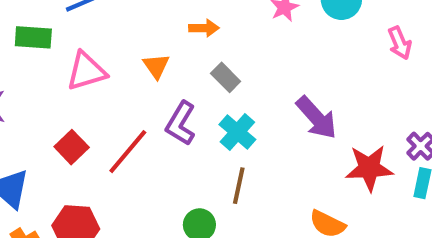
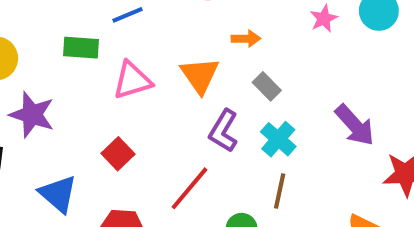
orange triangle: (156, 66) -> (200, 75), size x1.5
red line: (128, 152) -> (189, 188), moved

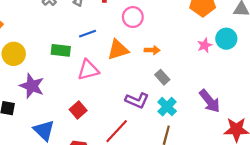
pink star: (324, 19) -> (205, 45), moved
orange triangle: (200, 75) -> (118, 50), moved, turned 45
purple L-shape: (223, 131) -> (137, 100), turned -100

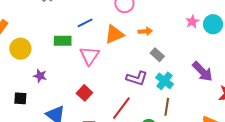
cyan circle: (226, 39) -> (213, 24), moved
pink triangle: (88, 70) -> (89, 56), turned -35
purple star: (32, 86) -> (40, 76), size x0.6

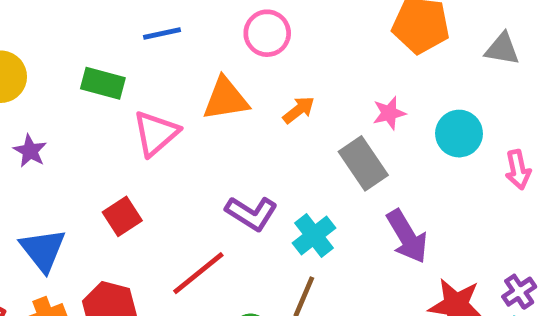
pink star: (192, 22) -> (389, 113), moved
blue line: (85, 23) -> (162, 34), moved
orange arrow: (145, 31) -> (299, 110), turned -48
gray rectangle: (157, 55) -> (363, 163), moved, size x1.5

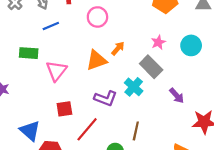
orange triangle: (226, 99) -> (96, 60), moved
red square: (122, 216) -> (64, 109), moved, turned 35
cyan cross: (314, 235) -> (134, 87), moved
purple arrow: (407, 236) -> (177, 96), size x0.7
blue triangle: (43, 250) -> (30, 131), moved

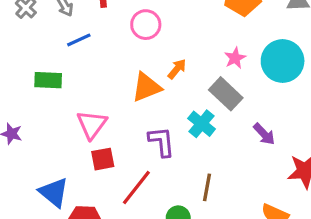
cyan circle: (191, 45) -> (283, 61), size x1.4
pink triangle: (56, 71) -> (92, 124), moved
purple L-shape: (106, 98) -> (162, 142), turned -115

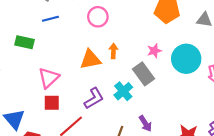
orange arrow: (177, 69) -> (113, 51), turned -48
purple arrow: (264, 134) -> (145, 123), moved
purple L-shape: (162, 142) -> (94, 98), turned 55

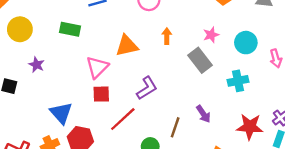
orange triangle: (90, 59) -> (127, 46), moved
cyan circle: (186, 59) -> (246, 43), size x0.7
cyan cross: (123, 91) -> (238, 81), moved, turned 30

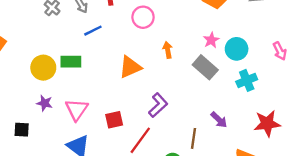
yellow circle: (20, 29) -> (43, 68), moved
cyan circle: (246, 43) -> (237, 49), moved
pink triangle: (97, 67) -> (77, 110), moved

